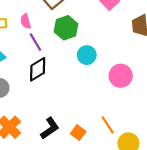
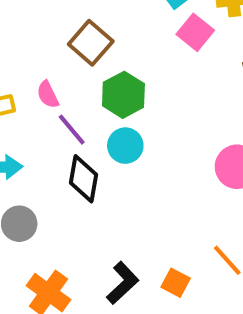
cyan circle: (87, 55) -> (125, 146), moved
black diamond: (38, 69) -> (84, 179), turned -40

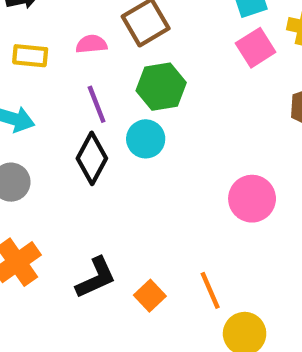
pink semicircle: (48, 95) -> (91, 44), moved, turned 92

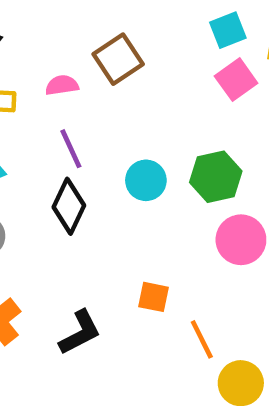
green hexagon: (161, 87) -> (216, 177), moved
cyan circle: (146, 139) -> (146, 180), moved
orange square: (150, 296) -> (153, 297), moved, turned -32

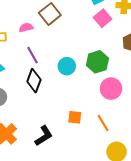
orange line: (202, 339) -> (103, 123), moved

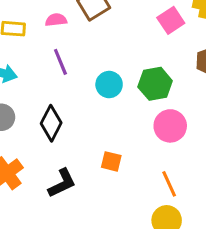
black diamond: (34, 81) -> (51, 123), moved
orange line: (103, 123) -> (169, 184), moved

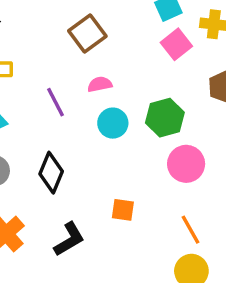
pink semicircle: (56, 20) -> (100, 84), moved

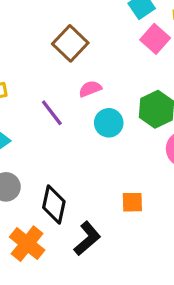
black diamond: (51, 173) -> (54, 204), moved

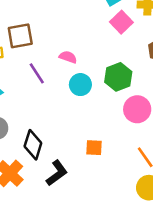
brown square: (70, 43) -> (20, 36), moved, turned 32
pink semicircle: (90, 89) -> (68, 57), turned 36

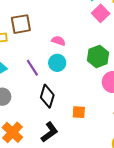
purple line: (37, 73) -> (32, 68), moved
cyan circle: (80, 85) -> (57, 63), moved
black diamond: (33, 145) -> (47, 96), moved

